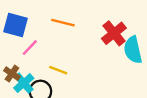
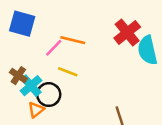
orange line: (63, 23) -> (73, 40), moved
pink line: (30, 48) -> (54, 48), moved

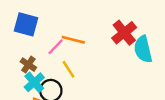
yellow line: (68, 72) -> (69, 69), turned 36
brown cross: (18, 76) -> (28, 65), moved

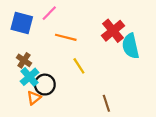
pink line: (56, 47) -> (49, 13), moved
yellow line: (69, 69) -> (79, 66), moved

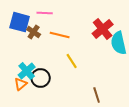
pink line: (49, 13) -> (45, 13), turned 49
brown cross: (24, 60) -> (34, 32), moved
orange triangle: (34, 98) -> (21, 84), moved

